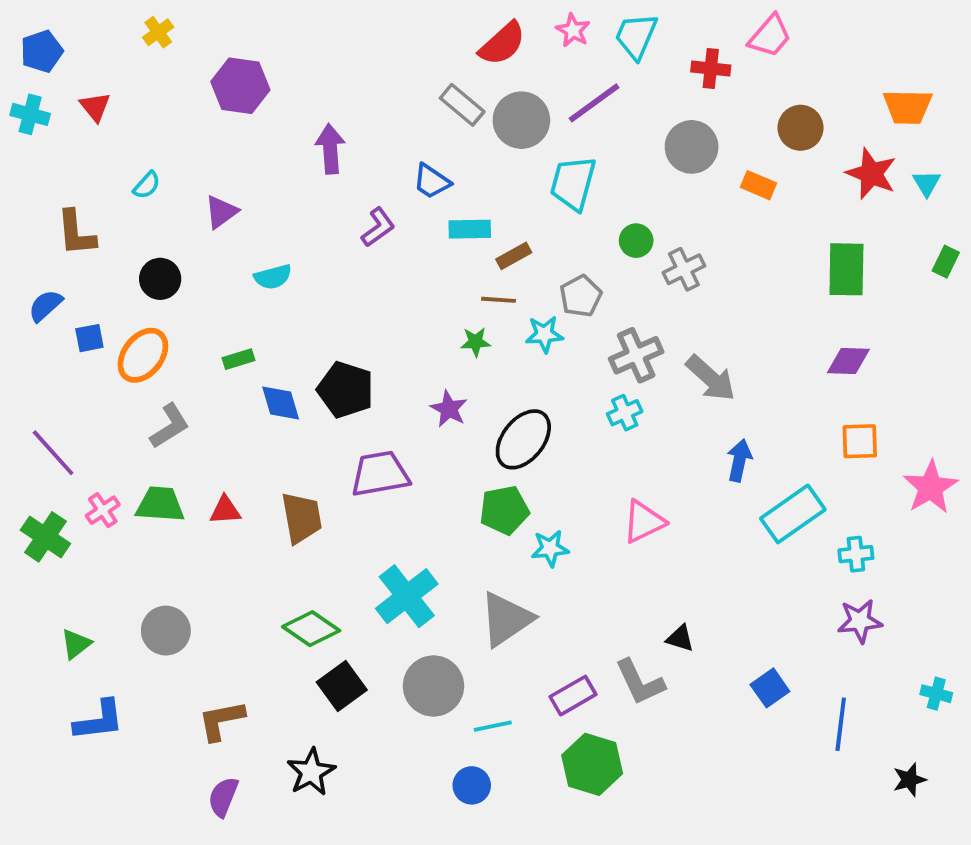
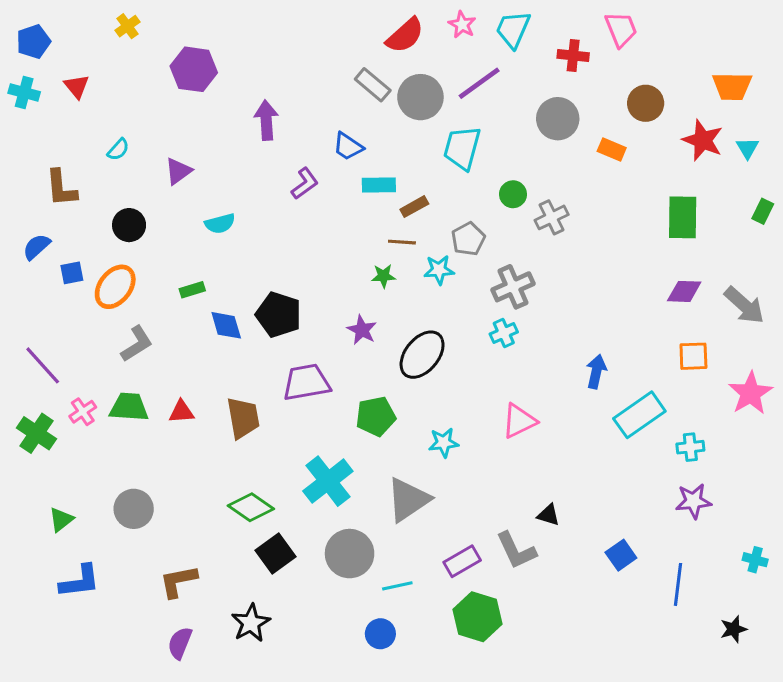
pink trapezoid: (770, 36) -> (621, 29), turned -63
gray arrow: (711, 378) -> (744, 305), moved
green pentagon: (504, 510) -> (376, 416), moved

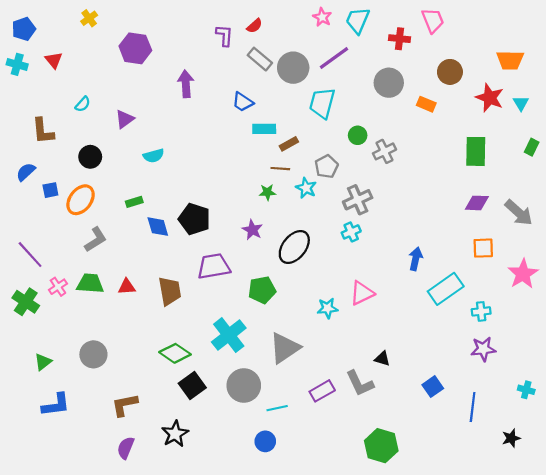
red semicircle: (405, 35) -> (255, 26), moved, size x0.6
purple L-shape: (305, 183) -> (224, 35), moved, turned -50
cyan star: (439, 270) -> (306, 188), turned 30
cyan star: (444, 443) -> (328, 308), moved
green hexagon: (478, 617) -> (381, 446), moved

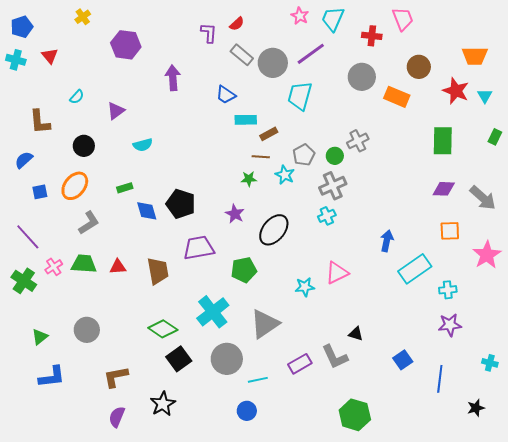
orange rectangle: (426, 104) -> (397, 97), size x1.4
green circle: (358, 135) -> (335, 156), moved
blue square: (50, 190) -> (40, 192), moved

